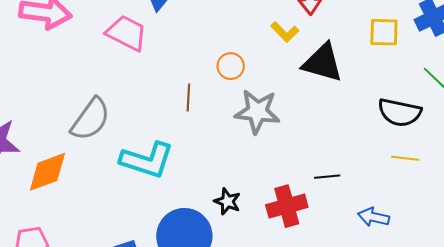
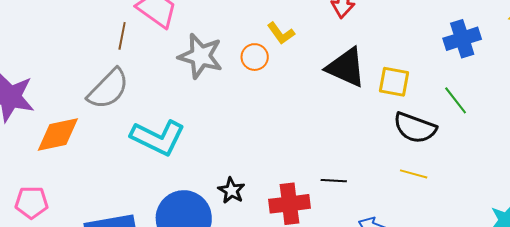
yellow L-shape: (285, 32) -> (281, 33), moved
yellow square: (384, 32) -> (394, 82), moved
brown line: (188, 98) -> (122, 36), moved
gray star: (257, 112) -> (201, 56), moved

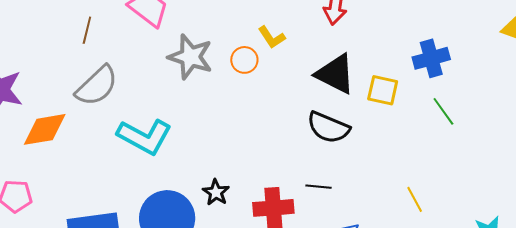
brown line: (122, 36) -> (87, 30), moved
blue cross: (462, 39) -> (431, 58), moved
black semicircle: (415, 128) -> (328, 127), moved
yellow line: (414, 174) -> (415, 199), moved, turned 44

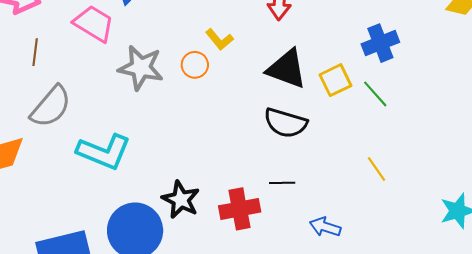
yellow square: (383, 90) -> (336, 80), turned -32
green line: (443, 111) -> (375, 94), moved
black star: (216, 192) -> (181, 200), size x1.4
yellow line: (415, 199) -> (377, 169), moved

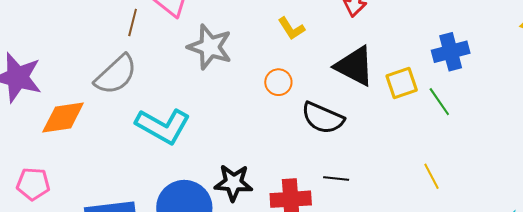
brown line: (35, 52) -> (133, 23), moved
orange circle: (195, 65) -> (278, 82), moved
black semicircle: (286, 123) -> (323, 118), moved
black star: (181, 200) -> (233, 183), turned -30

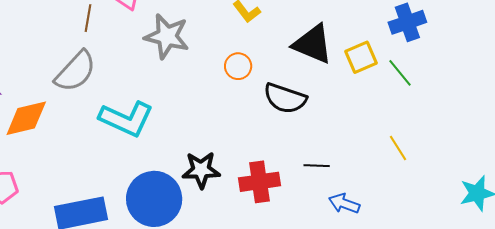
black line: (336, 179) -> (317, 166), moved

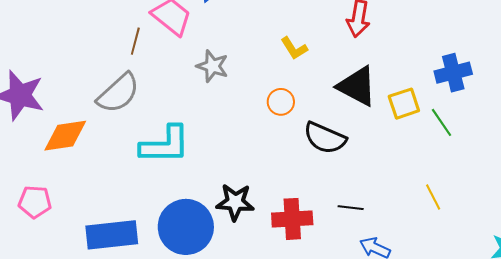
gray star: (167, 36) -> (212, 66), size x0.7
cyan L-shape: (126, 119) -> (165, 145), turned -30

